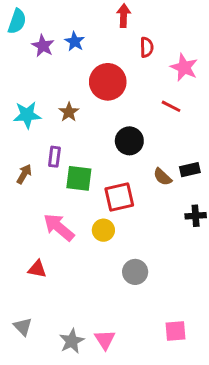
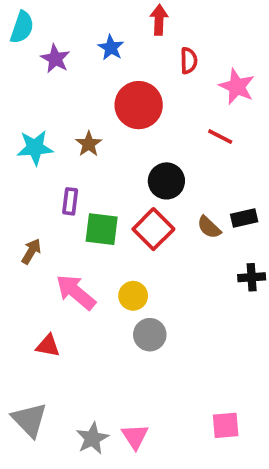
blue star: (75, 41) -> (111, 48), moved
brown arrow: (24, 174) -> (31, 251), moved
red square: (119, 197) -> (153, 229), moved, turned -32
gray circle: (135, 272) -> (150, 335), moved
gray triangle: (23, 327) -> (29, 420), size x1.5

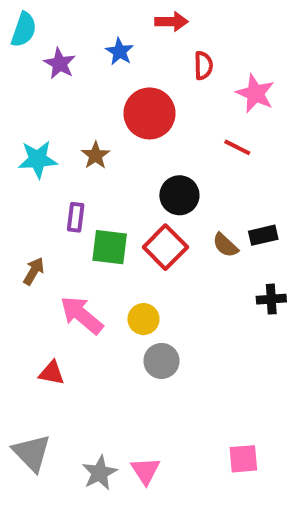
red arrow: (159, 20) -> (171, 22), turned 88

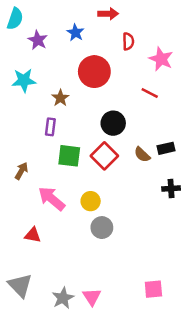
cyan star: (38, 159) -> (24, 80), moved
purple rectangle: (76, 217) -> (50, 127), moved

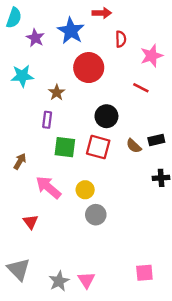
blue star: (75, 33) -> (71, 31), size x1.6
pink star: (161, 59) -> (152, 56), turned 30
red square: (104, 156) -> (98, 147), turned -30
red triangle: (33, 235) -> (31, 222), turned 42

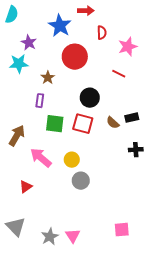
purple star: (35, 38) -> (29, 43), moved
brown arrow: (20, 161) -> (17, 136), size x1.5
red triangle: (31, 222) -> (26, 187), turned 32

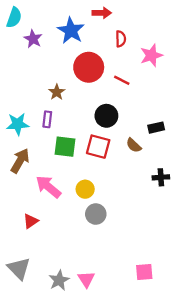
purple star: (29, 43) -> (33, 39), moved
cyan star: (19, 64) -> (18, 124), moved
red line: (119, 74) -> (122, 80), moved
black rectangle: (132, 118) -> (156, 128), moved

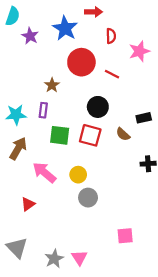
pink square: (144, 272) -> (125, 236), moved

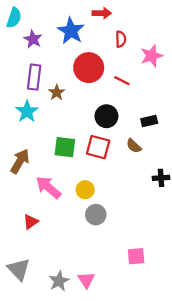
purple rectangle: (43, 110) -> (34, 77), moved, size x1.5
cyan star: (16, 115) -> (27, 111), moved, turned -30
black rectangle: (144, 118) -> (149, 121), moved

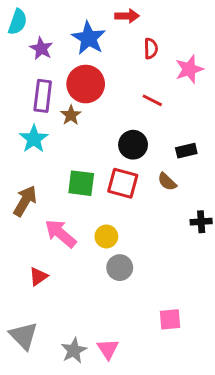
red circle: (89, 68) -> (86, 84), moved

